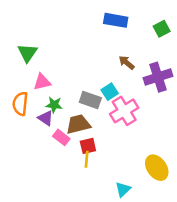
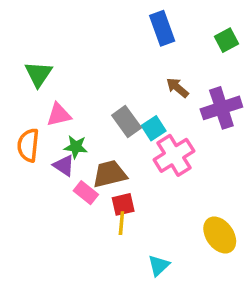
blue rectangle: (116, 20) -> (162, 28), turned 60
gray rectangle: (90, 100) -> (127, 121), moved, turned 35
cyan triangle: (123, 189) -> (159, 265), moved

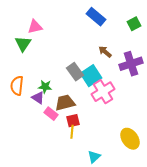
blue rectangle: (162, 28) -> (96, 17), turned -30
pink triangle: (59, 115) -> (35, 27), moved
cyan square: (154, 128) -> (91, 76), size x1.5

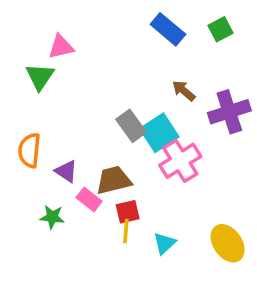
green square: (134, 24) -> (221, 29), moved
green star: (45, 87) -> (52, 217), moved
cyan triangle: (94, 157) -> (164, 243), moved

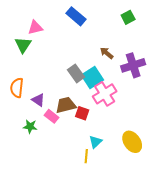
blue rectangle: (168, 29) -> (76, 16), moved
red square: (128, 212) -> (82, 113), moved, turned 32
yellow line: (126, 231) -> (86, 156), moved

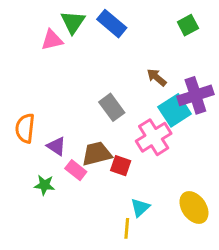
green triangle: (23, 45) -> (73, 22), moved
cyan square: (92, 78) -> (175, 110), moved

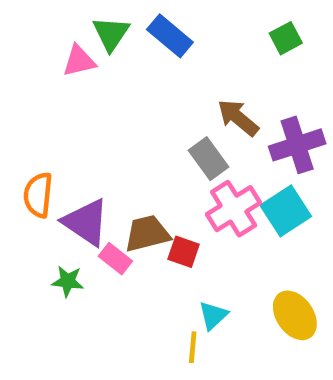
brown arrow: (157, 77) -> (238, 118), size x1.4
gray rectangle: (112, 107) -> (209, 159), moved
cyan square: (175, 110) -> (286, 211), moved
purple triangle: (56, 146) -> (86, 222), size x1.6

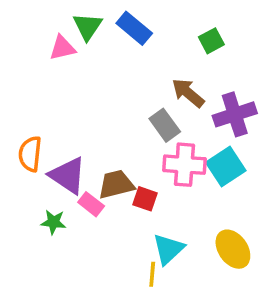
green square: (286, 38) -> (211, 41), moved
pink cross: (234, 209) -> (184, 165), turned 36
cyan triangle: (213, 315) -> (168, 249), size x1.4

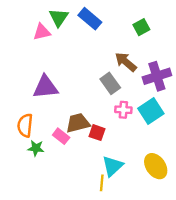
orange semicircle: (30, 154) -> (25, 125), moved
pink cross: (184, 165) -> (123, 110), size x0.6
purple triangle: (68, 175) -> (45, 87), moved, turned -40

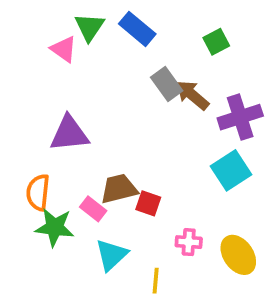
pink triangle: (42, 32) -> (64, 49), turned 48
gray rectangle: (110, 83) -> (167, 84), moved
pink cross: (123, 110) -> (189, 242), moved
green star: (36, 148) -> (55, 227), size x1.5
cyan triangle: (113, 166) -> (112, 255), moved

